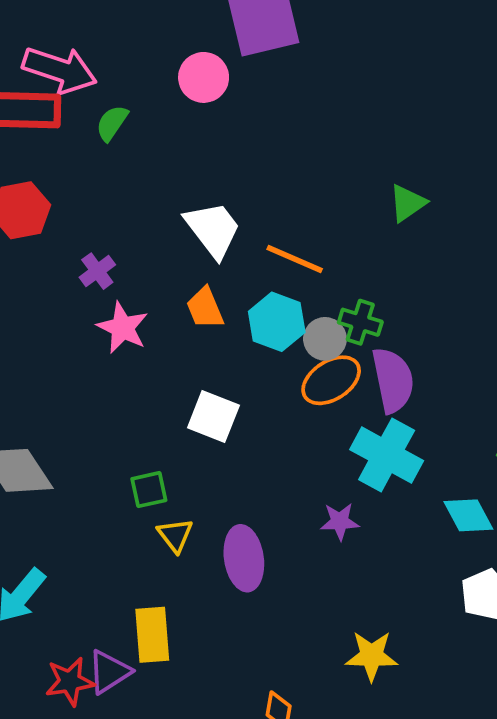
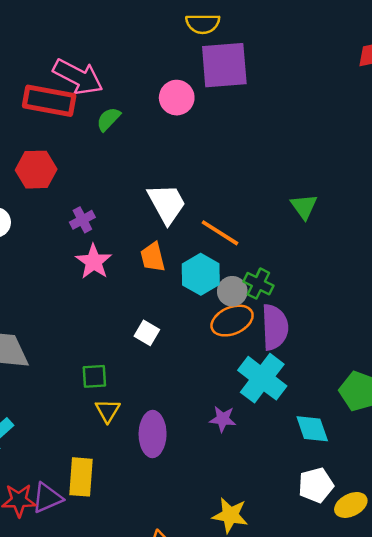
green triangle: (407, 203) -> (304, 206), turned -40
white square: (213, 417) -> (147, 333), size x0.7

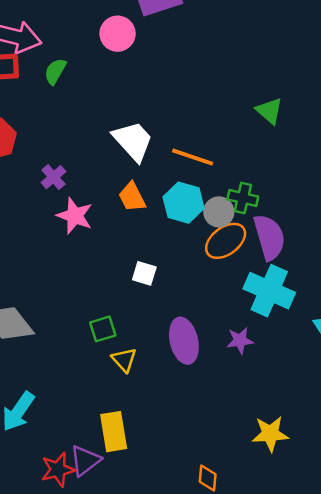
purple ellipse: (153, 434) -> (184, 341), moved

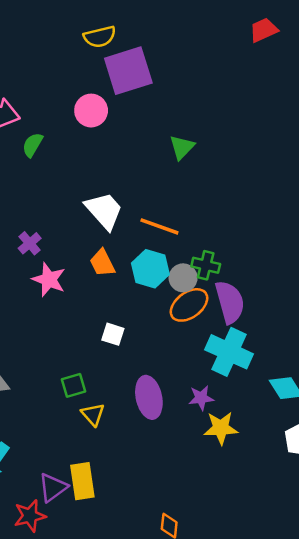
green triangle: (269, 111) -> (182, 147), moved, turned 32
yellow star: (270, 434) -> (221, 428), moved
purple triangle: (85, 460) -> (53, 487), moved

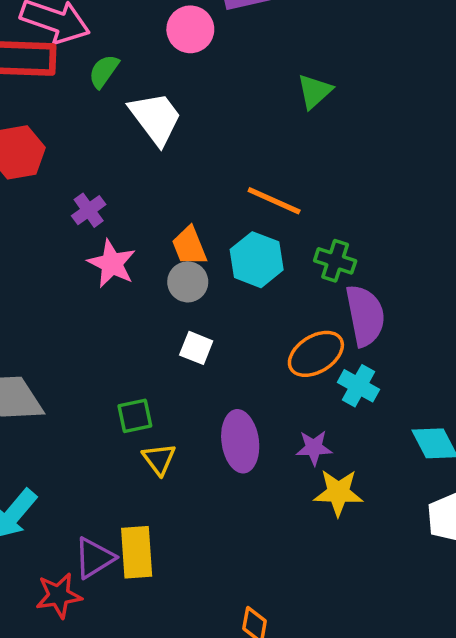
white trapezoid: (104, 211) -> (156, 118), moved
gray circle: (183, 278) -> (188, 282), moved
orange ellipse: (189, 305) -> (316, 354), moved
cyan cross: (229, 352) -> (358, 386), size x0.6

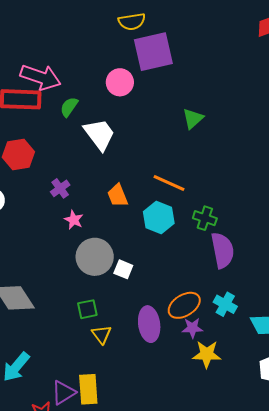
orange trapezoid: (189, 246) -> (118, 196), moved
pink star: (112, 264) -> (74, 220), size x0.7
gray circle: (188, 282) -> (95, 257), moved, size x1.6
orange ellipse: (316, 354) -> (184, 305), moved
cyan cross: (358, 386) -> (225, 304), moved

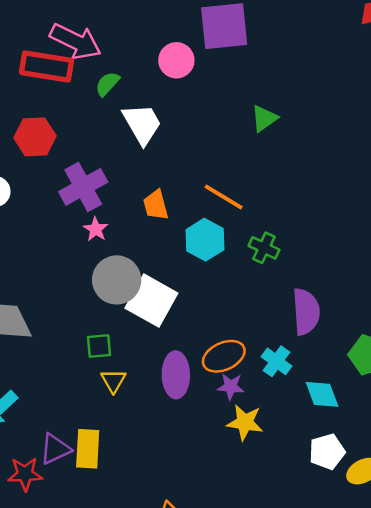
purple cross: (60, 188) -> (83, 187), size x1.8
purple semicircle: (222, 250) -> (306, 312), moved
white square: (123, 269) -> (151, 301), size x2.0

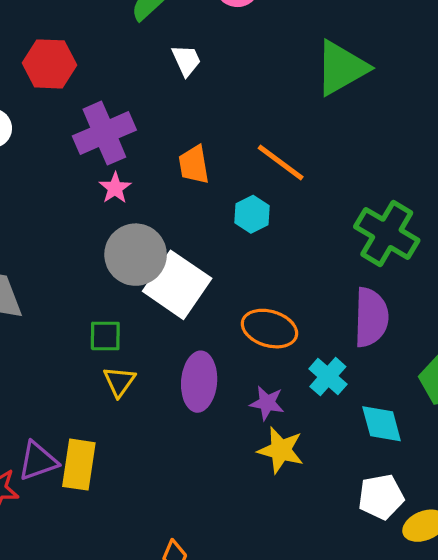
green triangle: (264, 118) -> (341, 68), size x1.6
white trapezoid: (142, 124) -> (186, 60), size x0.6
cyan hexagon: (205, 240) -> (252, 214), size x0.7
green cross: (264, 248) -> (387, 233), moved, size x1.6
orange ellipse: (224, 356) -> (269, 329), moved, turned 36

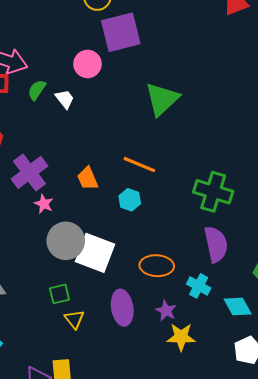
white trapezoid: (186, 60) -> (65, 99), moved
purple star: (267, 403) -> (166, 311), turned 30

